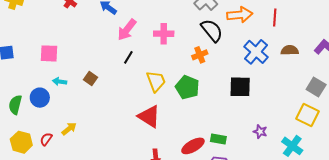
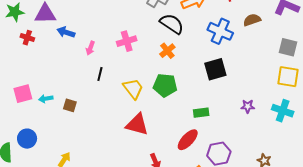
pink arrow: (127, 30) -> (90, 48), size x0.6
cyan arrow: (60, 82) -> (46, 99), moved
green rectangle: (218, 139) -> (201, 113), moved

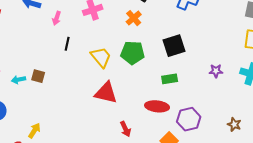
black square: (215, 69) -> (174, 46), moved
cyan arrow: (46, 99) -> (18, 80), moved
red ellipse: (188, 140) -> (157, 106), turned 55

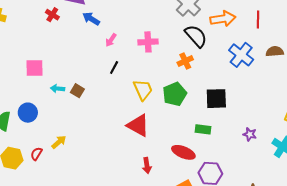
green pentagon: (133, 53) -> (175, 94), turned 30

